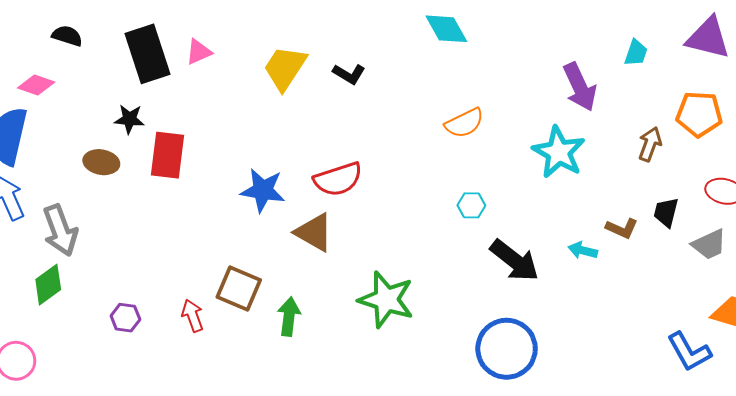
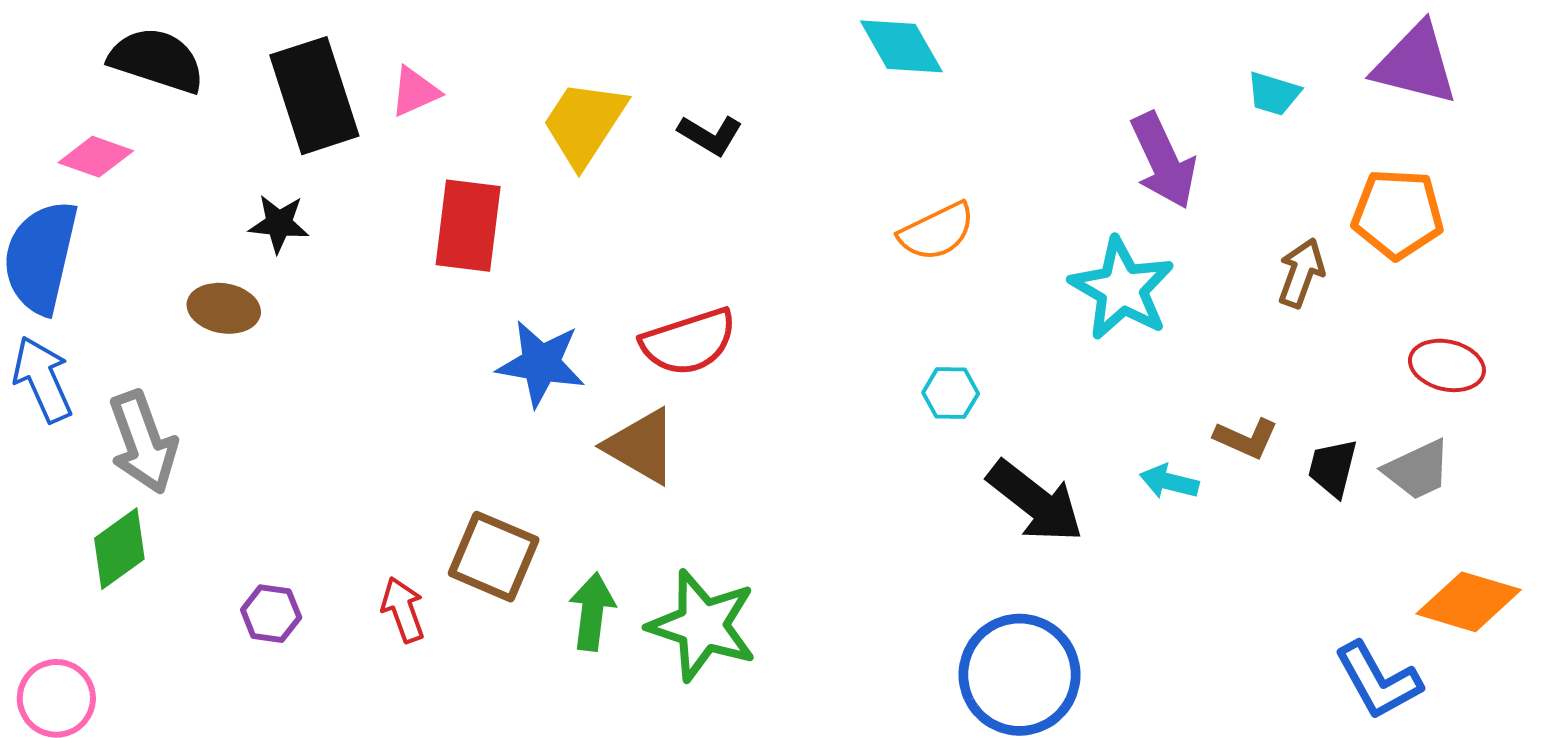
black semicircle: (67, 36) -> (157, 60), size x1.6
cyan trapezoid: (636, 53) -> (1274, 94), turned 88
red rectangle: (168, 155) -> (468, 226), moved
black trapezoid: (666, 212) -> (1333, 468), moved
green star: (386, 300) -> (702, 625), moved

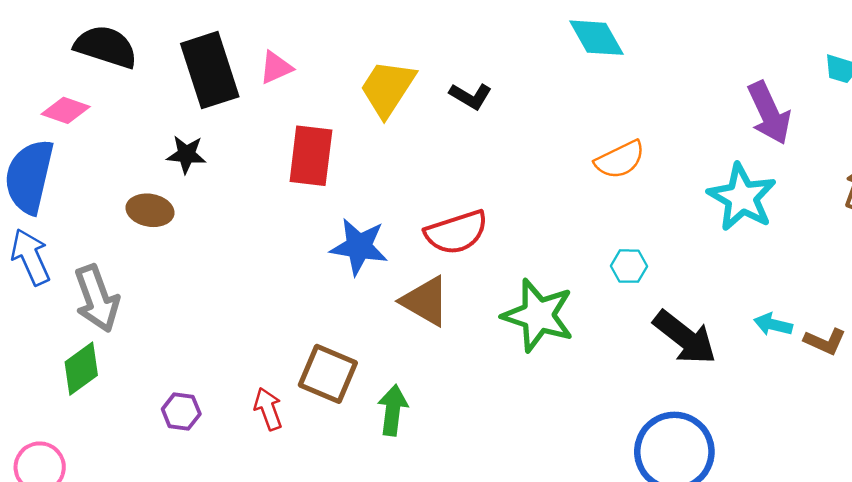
brown L-shape: (1246, 438) -> (825, 341), moved
green star: (702, 625) -> (538, 315), moved

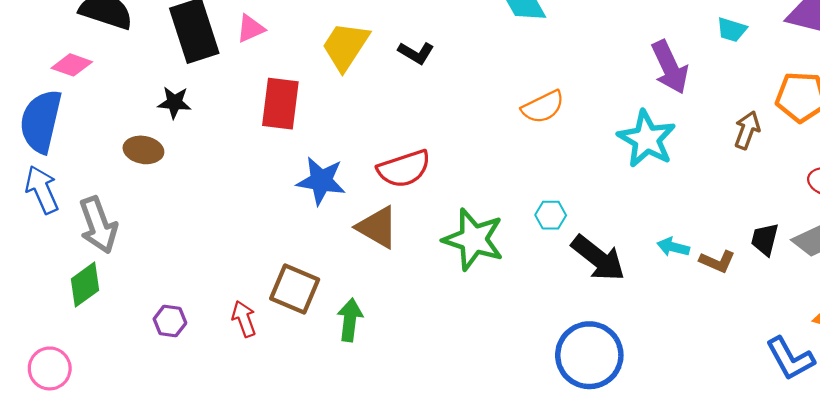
cyan hexagon: (629, 266) -> (551, 215), moved

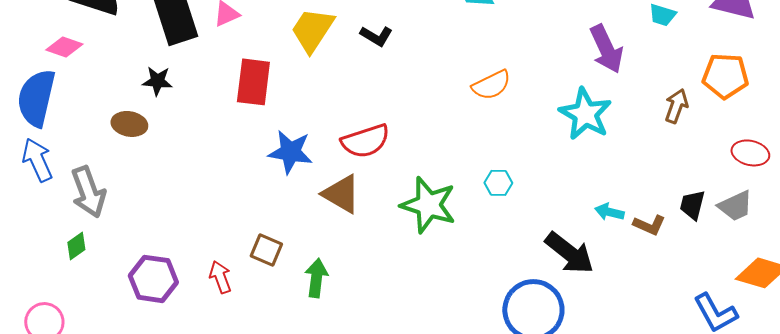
black arrow: (598, 258) -> (569, 253), moved
green diamond: (85, 285) -> (76, 246), size x0.7
brown square: (295, 289) -> (266, 250), size x0.7
purple hexagon: (170, 321) -> (153, 279), size x1.6

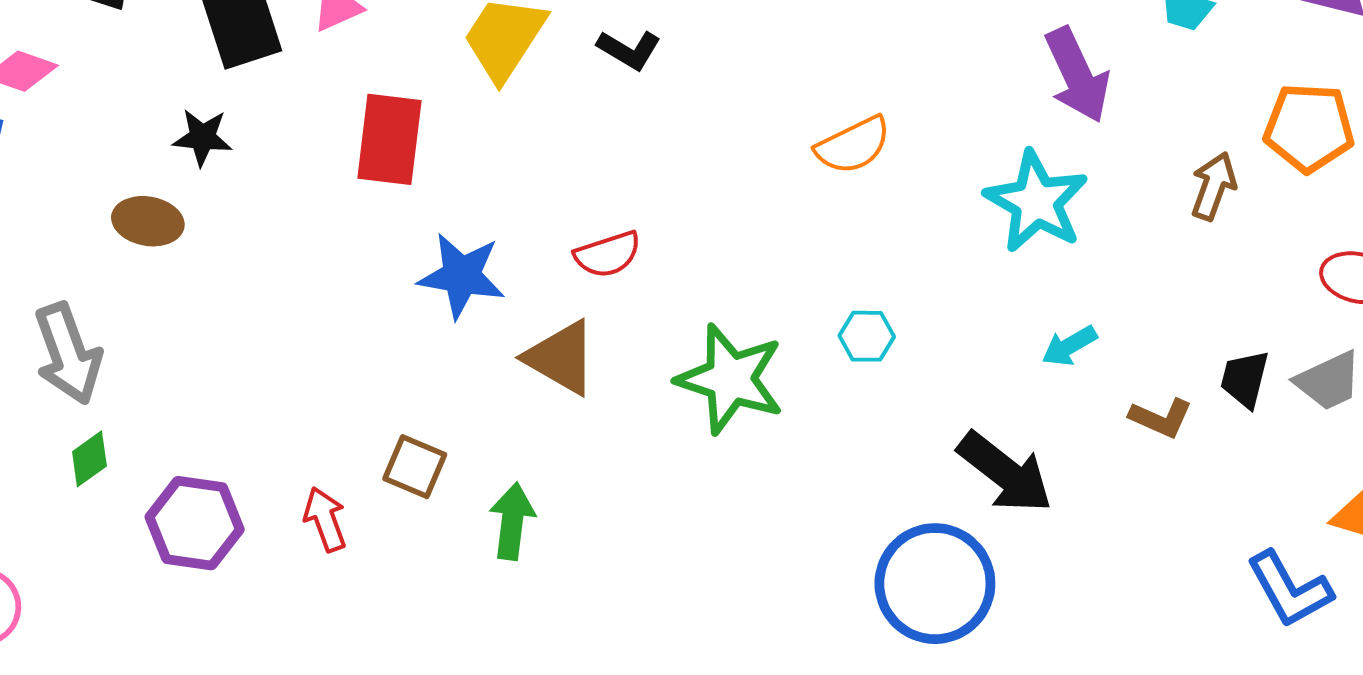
red semicircle: (365, 141) -> (608, 254), size x0.7
cyan arrow: (609, 212) -> (1069, 346), moved, turned -44
green diamond: (76, 246) -> (89, 459), moved

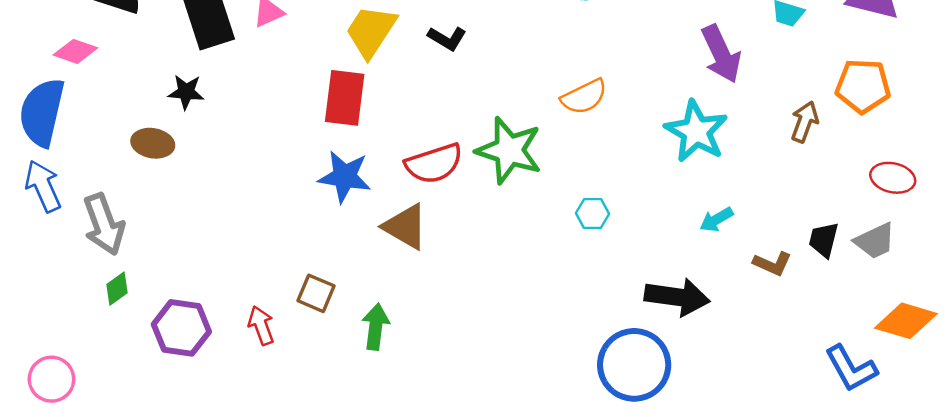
red rectangle: (389, 139) -> (345, 98), moved
red semicircle: (608, 254) -> (434, 163), size x1.4
green star: (730, 379) -> (509, 150), moved
black arrow: (1005, 473) -> (677, 297), turned -30

